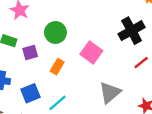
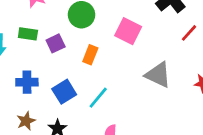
gray triangle: (110, 93) -> (158, 75), turned -45

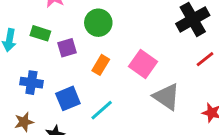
pink square: (128, 31) -> (143, 64), moved

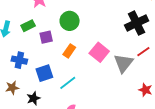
green rectangle: (40, 33) -> (28, 26), turned -48
gray triangle: (167, 97) -> (123, 63), moved, turned 30

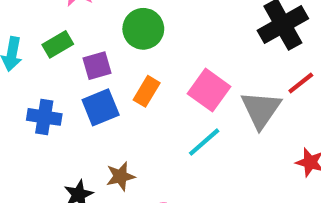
blue square: (44, 73) -> (101, 107), moved
cyan line: (68, 83) -> (204, 142), moved
brown star: (12, 88) -> (120, 176), moved

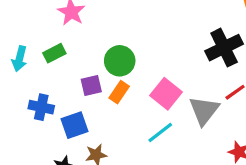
green circle: (143, 29) -> (120, 61), moved
purple square: (97, 66) -> (91, 86), moved
blue square: (101, 107) -> (75, 125), moved

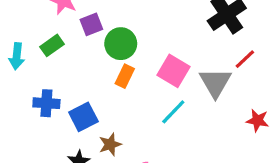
purple square: (91, 86) -> (91, 24), moved

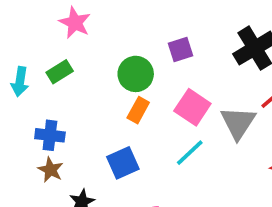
purple square: (91, 24) -> (180, 50), moved
blue square: (83, 117) -> (123, 163), moved
brown star: (110, 144) -> (51, 170), moved, turned -30

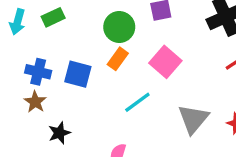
gray triangle: (238, 123) -> (193, 119), moved
cyan line: (190, 153) -> (137, 102), moved
blue square: (123, 163) -> (78, 74), moved, turned 32

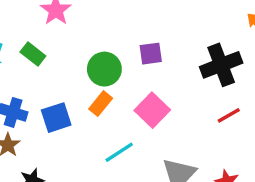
green rectangle: (53, 17) -> (33, 54), turned 60
blue square: (78, 74) -> (56, 118), turned -36

